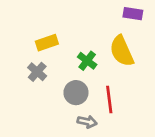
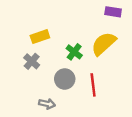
yellow semicircle: (122, 51) -> (104, 44), turned 72
gray arrow: (87, 122) -> (47, 104), moved

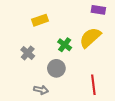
yellow rectangle: (40, 37) -> (40, 20), moved
red line: (93, 85) -> (93, 85), moved

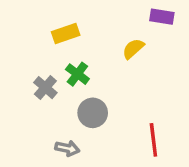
yellow semicircle: (90, 38) -> (133, 49), moved, size x0.6
green cross: (65, 45) -> (77, 74), moved

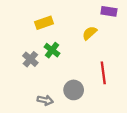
gray circle: (93, 113) -> (74, 90), moved
red line: (153, 140) -> (103, 73), moved

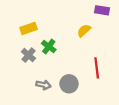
yellow rectangle: (44, 23) -> (29, 28), moved
gray arrow: (45, 100) -> (43, 85), moved

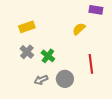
green cross: (49, 47) -> (48, 56), moved
gray arrow: (43, 85) -> (41, 80), turned 144

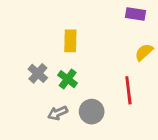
yellow rectangle: (27, 27) -> (70, 41), moved, turned -70
yellow semicircle: (79, 29) -> (144, 52), moved

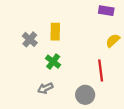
gray cross: (38, 73) -> (30, 39), moved
gray circle: (92, 112) -> (85, 95), moved

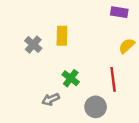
green cross: (53, 62) -> (71, 78), moved

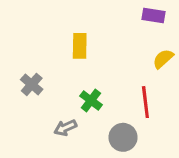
gray cross: (33, 45) -> (32, 84), moved

